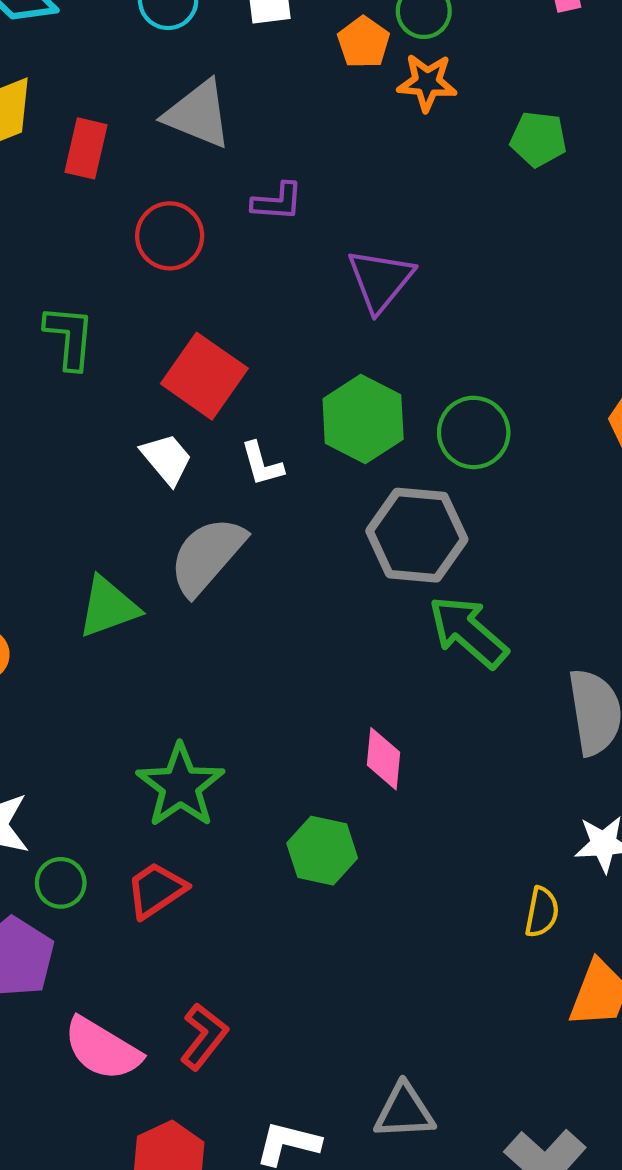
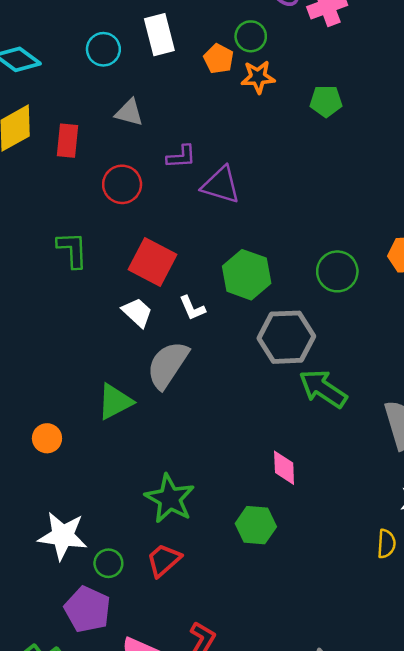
gray triangle: (198, 114) -> (129, 112), size x0.7
purple triangle: (380, 280) -> (221, 185), moved, turned -45
green circle: (474, 432) -> (337, 271), moved

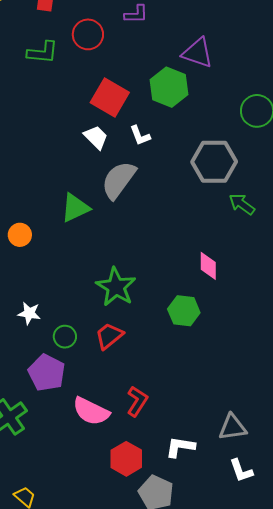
purple triangle: (221, 185) -> (198, 53), moved
green L-shape: (72, 250) -> (43, 52), moved, turned 96
green hexagon: (247, 275) -> (169, 87), moved
green arrow: (323, 389) -> (242, 204), size x0.7
white star: (63, 536) -> (29, 313), size x0.6

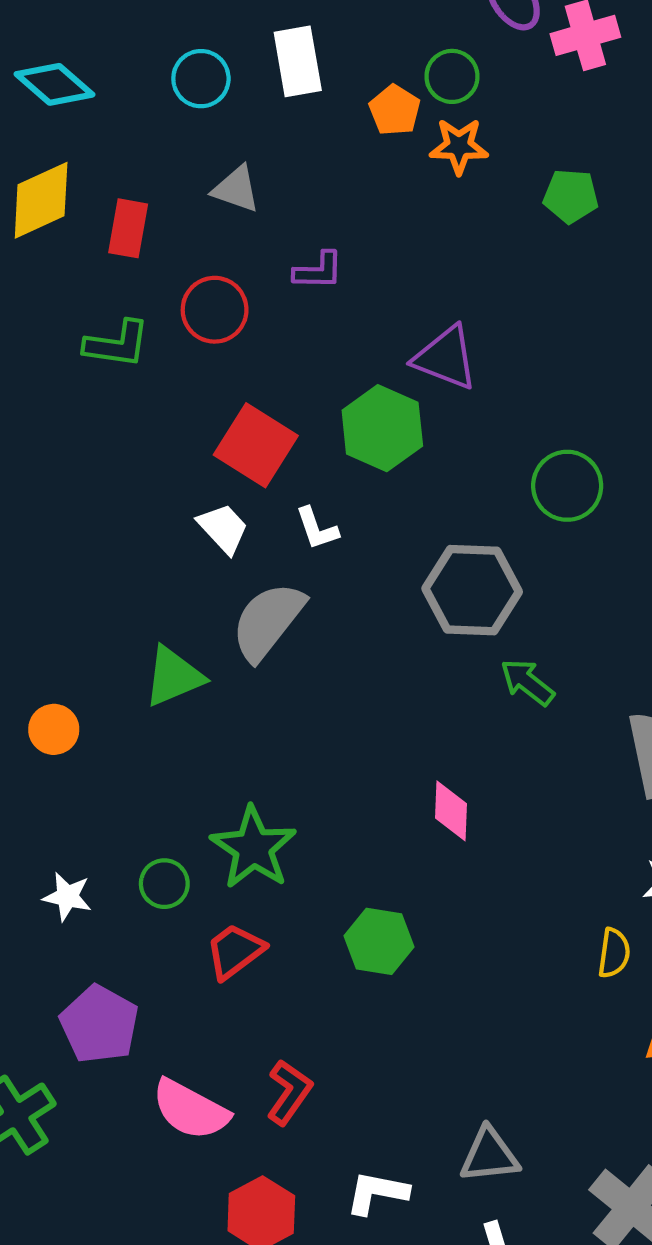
green hexagon: (184, 311) -> (379, 941), moved
green circle: (65, 337) -> (164, 884), moved

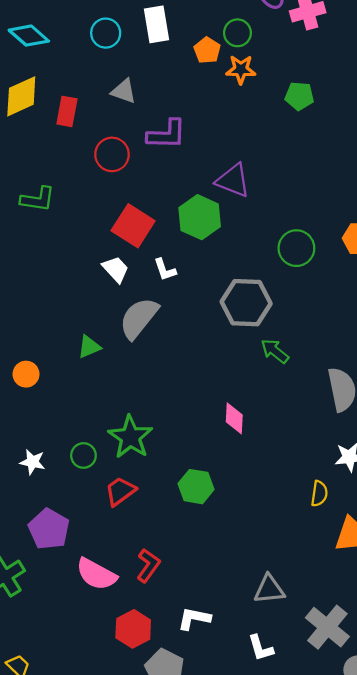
purple L-shape: (318, 271) -> (167, 134), size x1.5
green L-shape: (117, 344) -> (38, 199), moved
green triangle: (174, 677) -> (89, 347), size x0.7
gray triangle: (489, 1155) -> (269, 589), moved

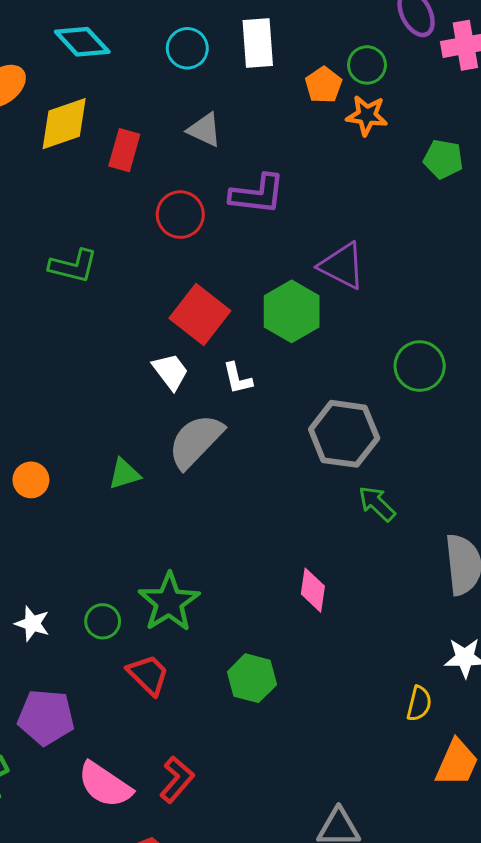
orange circle: (26, 374) -> (31, 480), moved
red trapezoid: (120, 491) -> (148, 675), turned 76
purple pentagon: (49, 529) -> (46, 717), turned -30

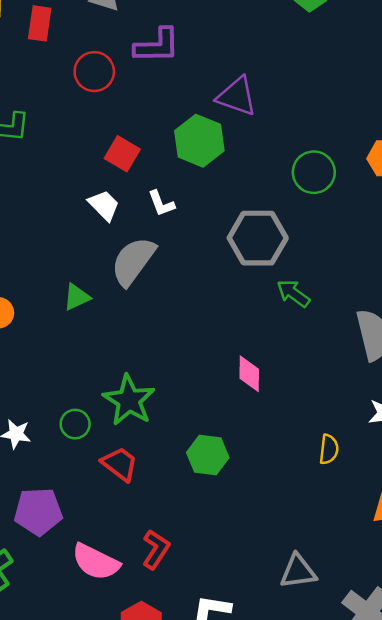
red square: (200, 314) -> (122, 154), size x0.7
yellow semicircle: (419, 704) -> (329, 449), moved

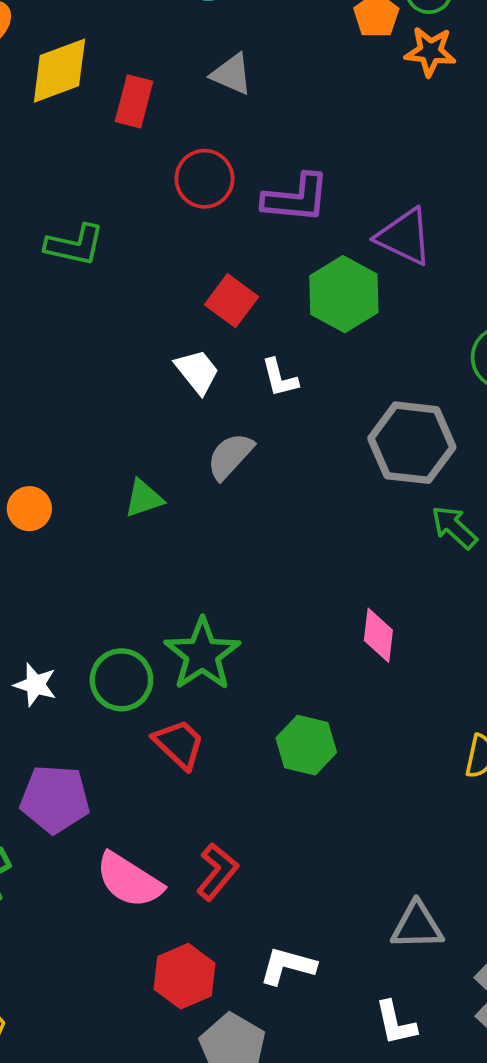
purple L-shape: (157, 46) -> (296, 198), moved
gray semicircle: (133, 261) -> (230, 456), size x0.7
green circle: (75, 424) -> (121, 680), size x1.4

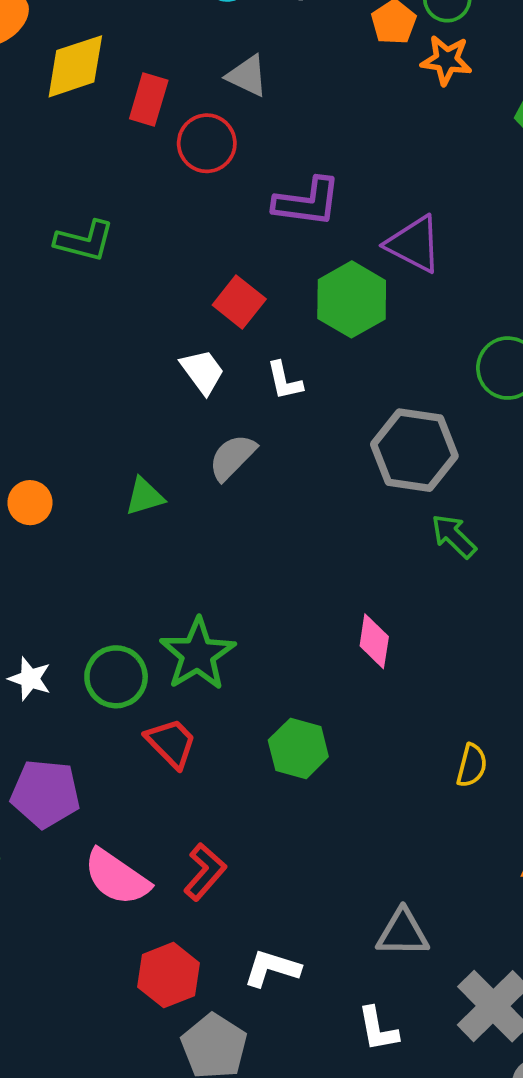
red circle: (205, 179) -> (207, 143), moved

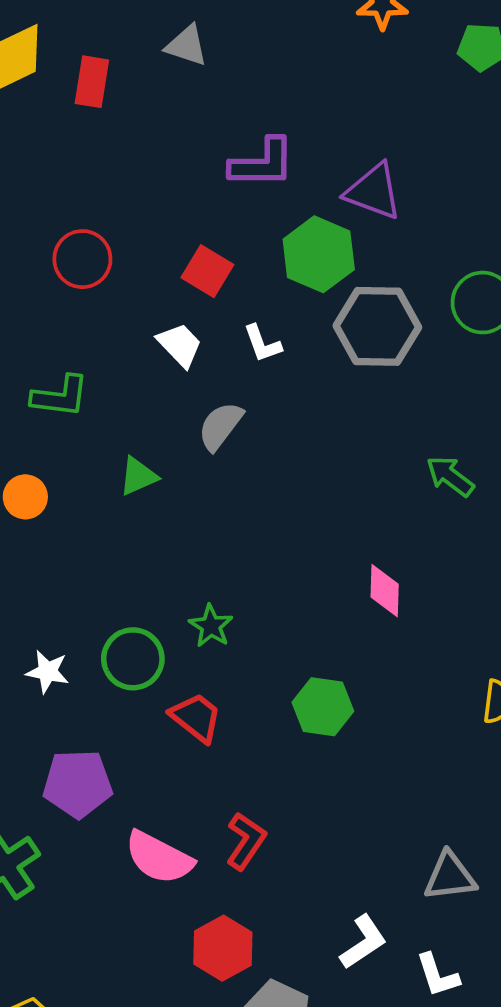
red circle: (207, 143) -> (82, 259), moved
green L-shape: (85, 241) -> (60, 396), moved
gray hexagon: (414, 450) -> (377, 326), moved
green star: (198, 654) -> (211, 626), size x0.6
white L-shape: (272, 968) -> (363, 942), moved, turned 136

